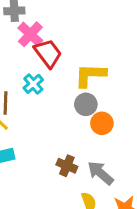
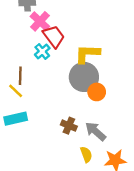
cyan cross: (33, 84) -> (42, 51), moved
gray circle: (86, 104) -> (84, 77), size x1.6

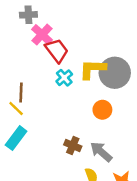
cyan cross: (42, 51) -> (64, 78), moved
gray circle: (84, 77) -> (115, 73), moved
cyan rectangle: (16, 119) -> (16, 138), turned -40

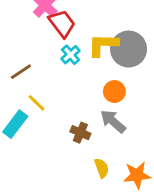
brown line: (21, 92) -> (21, 72), turned 54
yellow line: (16, 109) -> (36, 103), moved
gray arrow: (101, 152) -> (113, 121), moved

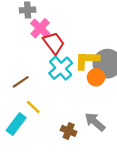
cyan cross: (70, 55) -> (61, 68), size x1.5
orange circle: (114, 92) -> (96, 77), moved

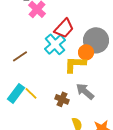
red trapezoid: (54, 43) -> (64, 28), moved, turned 80
yellow L-shape: (87, 60) -> (75, 64), moved
yellow line: (33, 107) -> (31, 93), moved

